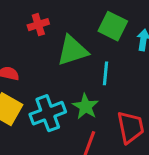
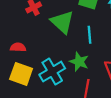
green triangle: (73, 51) -> (62, 22), turned -50

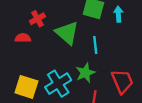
red semicircle: (18, 47) -> (23, 38), moved
green star: (79, 62) -> (85, 73), turned 30

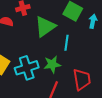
green triangle: (67, 33) -> (45, 26), turned 30

